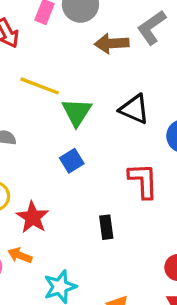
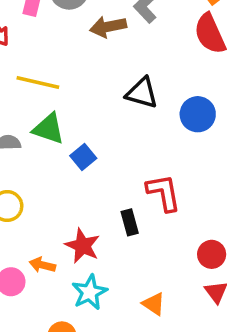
green triangle: (77, 112) -> (49, 129), moved, turned -36
red L-shape: (143, 181) -> (164, 193), moved
red star: (33, 217) -> (82, 246), moved

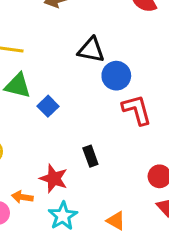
blue circle: (198, 114) -> (116, 76), moved
red L-shape: (164, 193) -> (137, 110), moved

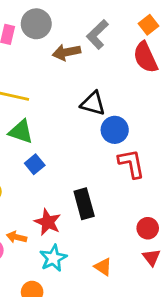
blue square: (48, 106) -> (35, 164), moved
black rectangle: (90, 156) -> (84, 204), size x1.5

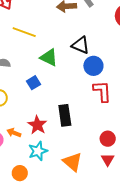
green triangle: (21, 132) -> (49, 57), moved
orange triangle: (103, 267) -> (72, 162), size x1.5

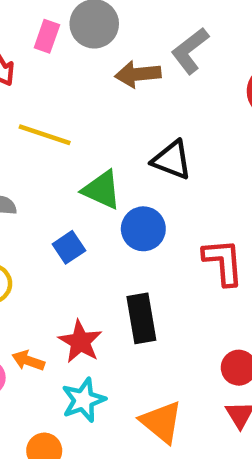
blue circle: (93, 66) -> (143, 229), moved

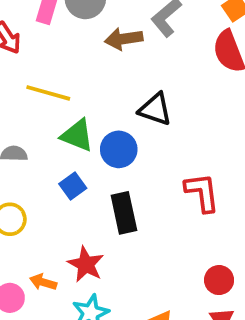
green triangle: (102, 190) -> (77, 135), moved
blue circle: (143, 229) -> (119, 149), moved
black rectangle: (141, 318) -> (124, 213), moved

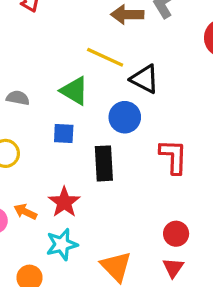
yellow line: (48, 93) -> (105, 57), moved
blue circle: (119, 149) -> (125, 117), moved
blue square: (73, 186) -> (64, 133), turned 30

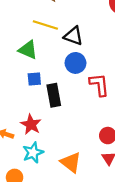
blue circle: (125, 117) -> (75, 63), moved
blue square: (64, 133) -> (34, 79), moved

